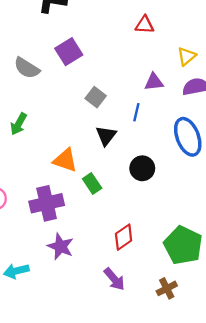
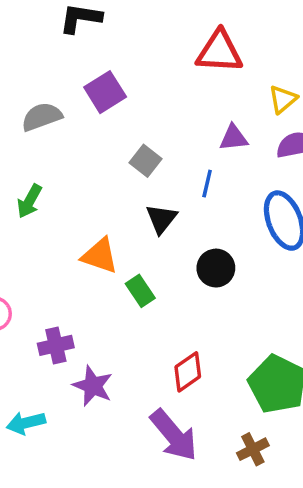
red triangle: (145, 25) -> (219, 52), size x1.6
gray semicircle: (27, 68) -> (42, 117), turned 128
purple cross: (47, 203) -> (56, 345), moved, size x0.7
purple arrow: (114, 279) -> (174, 435), size x1.5

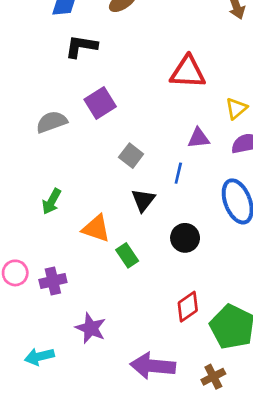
green arrow: (29, 201) -> (52, 201), moved
purple cross: (56, 345) -> (53, 281), moved
red diamond: (188, 372) -> (188, 307), moved
purple arrow: (174, 435) -> (153, 366), turned 135

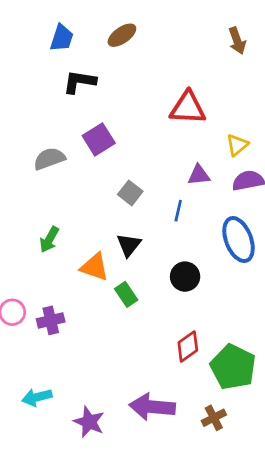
black triangle: (143, 200) -> (129, 245), moved
purple star: (91, 328) -> (89, 422), moved

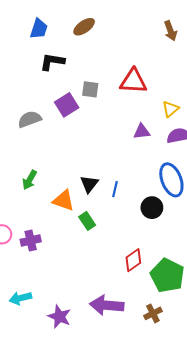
gray square: (130, 193) -> (90, 89), moved, turned -30
blue line: (178, 211) -> (115, 189), moved
black circle: (185, 277) -> (152, 208), moved

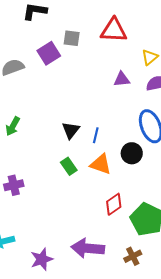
orange triangle: (64, 200) -> (101, 164), moved
purple star: (59, 317) -> (42, 259), turned 30

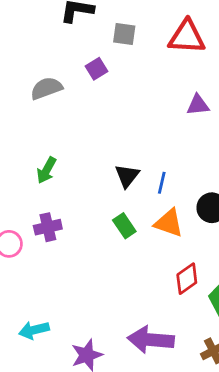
gray square: (72, 38) -> (124, 34), moved
purple square: (49, 53) -> (96, 69), size x0.7
purple cross: (14, 185) -> (48, 227), moved

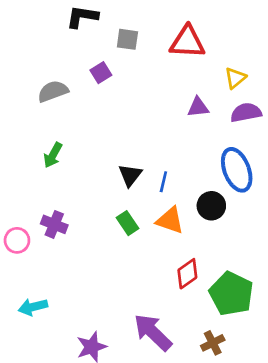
green arrow: (46, 170) -> (53, 155), moved
purple cross: (48, 227) -> (54, 224), turned 35
cyan arrow: (34, 330) -> (33, 307), moved
purple arrow: (151, 340) -> (153, 332), turned 39

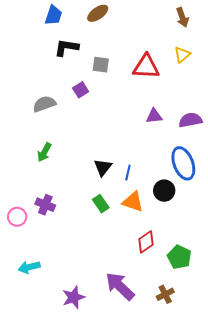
yellow triangle: (235, 78) -> (182, 55), moved
green pentagon: (231, 294) -> (179, 257), size x0.7

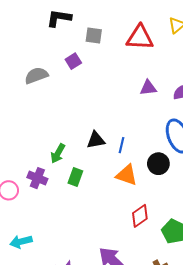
green arrow: (44, 152) -> (58, 153), moved
black triangle: (103, 167) -> (96, 140), turned 42
green rectangle: (101, 204) -> (75, 177), moved, turned 54

